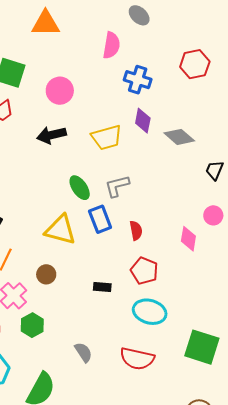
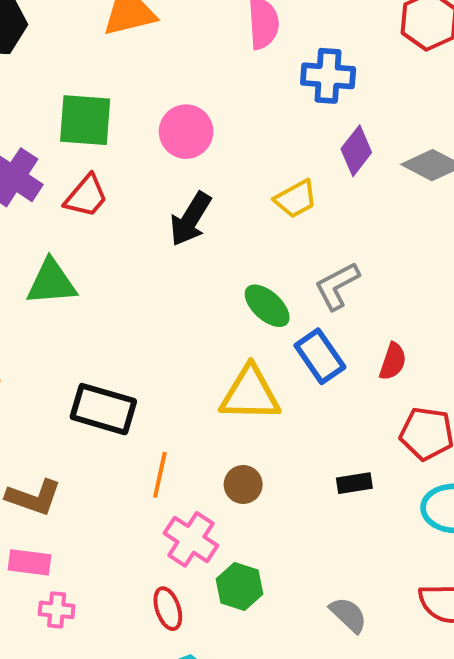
purple diamond: (143, 121) -> (356, 151), turned 40
black arrow: (52, 135) -> (190, 219), turned -32
yellow trapezoid: (107, 137) -> (296, 199), size x0.7
red semicircle: (136, 231) -> (393, 361), turned 42

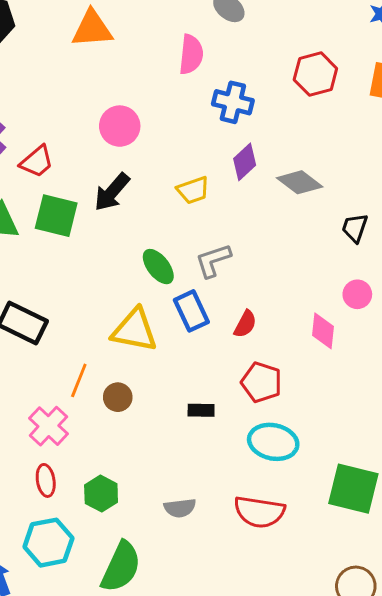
green square: (85, 120) -> (56, 216), moved
orange line: (160, 475) -> (79, 380), moved
pink cross: (191, 539) -> (48, 426), moved
green hexagon: (239, 587) -> (101, 494), moved
gray semicircle: (348, 615) -> (180, 508), turned 120

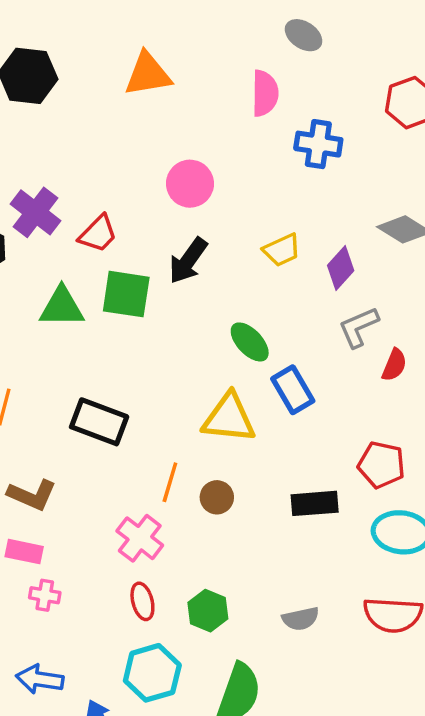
purple diamond: (245, 162) -> (341, 268), moved
gray L-shape: (213, 260) -> (359, 327), moved
red semicircle: (245, 324) -> (394, 365), moved
black rectangle: (201, 410) -> (315, 503), size x1.5

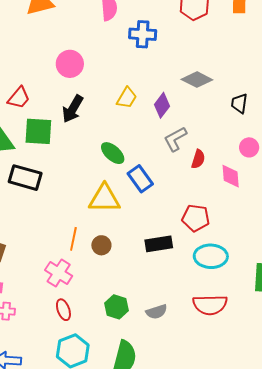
yellow trapezoid: (282, 250) -> (127, 98), turned -30
black rectangle: (99, 422) -> (25, 178), moved
green hexagon: (208, 611) -> (117, 307), moved

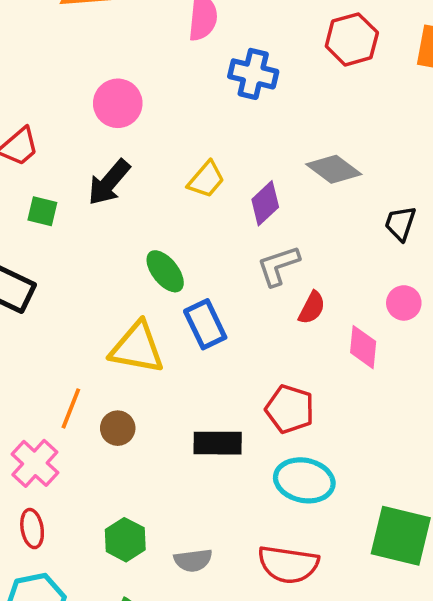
green square: (38, 131) -> (42, 211), size x0.6

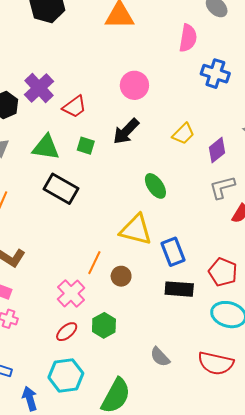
blue rectangle: (205, 324) -> (173, 252), moved
red ellipse: (32, 529) -> (67, 332), turned 55
green hexagon: (125, 540) -> (104, 325), moved
gray semicircle: (193, 560) -> (160, 357), turned 50

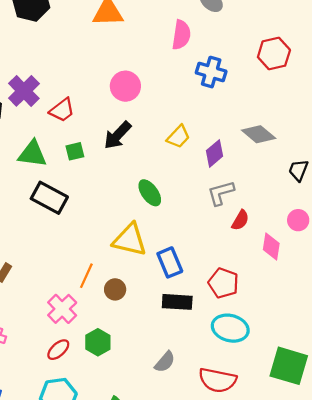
green square: (86, 146) -> (75, 151), turned -30
gray semicircle: (160, 357) -> (165, 362), moved, turned -95

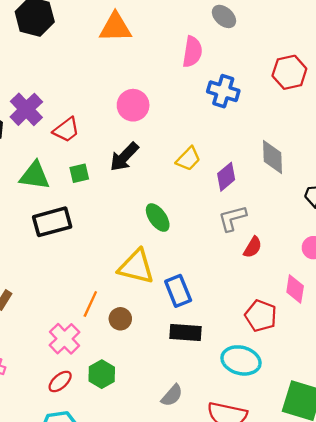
gray diamond: (259, 134) -> (273, 157), turned 48
black rectangle: (49, 198) -> (52, 222), turned -44
pink diamond: (271, 246) -> (295, 289), moved
red pentagon: (223, 283) -> (261, 316), moved

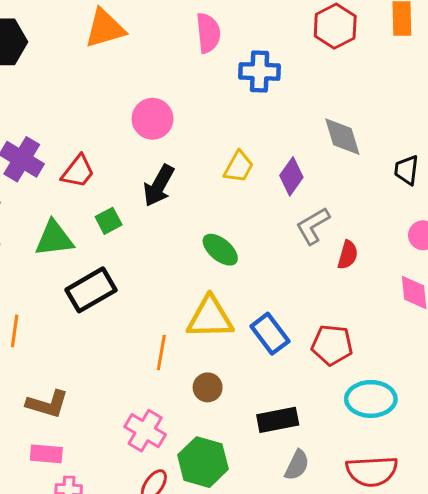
orange line: (90, 304) -> (161, 353), moved
red pentagon: (261, 316) -> (332, 345), moved
black rectangle: (185, 333) -> (278, 420), moved
green hexagon: (102, 374) -> (203, 462), size x1.4

